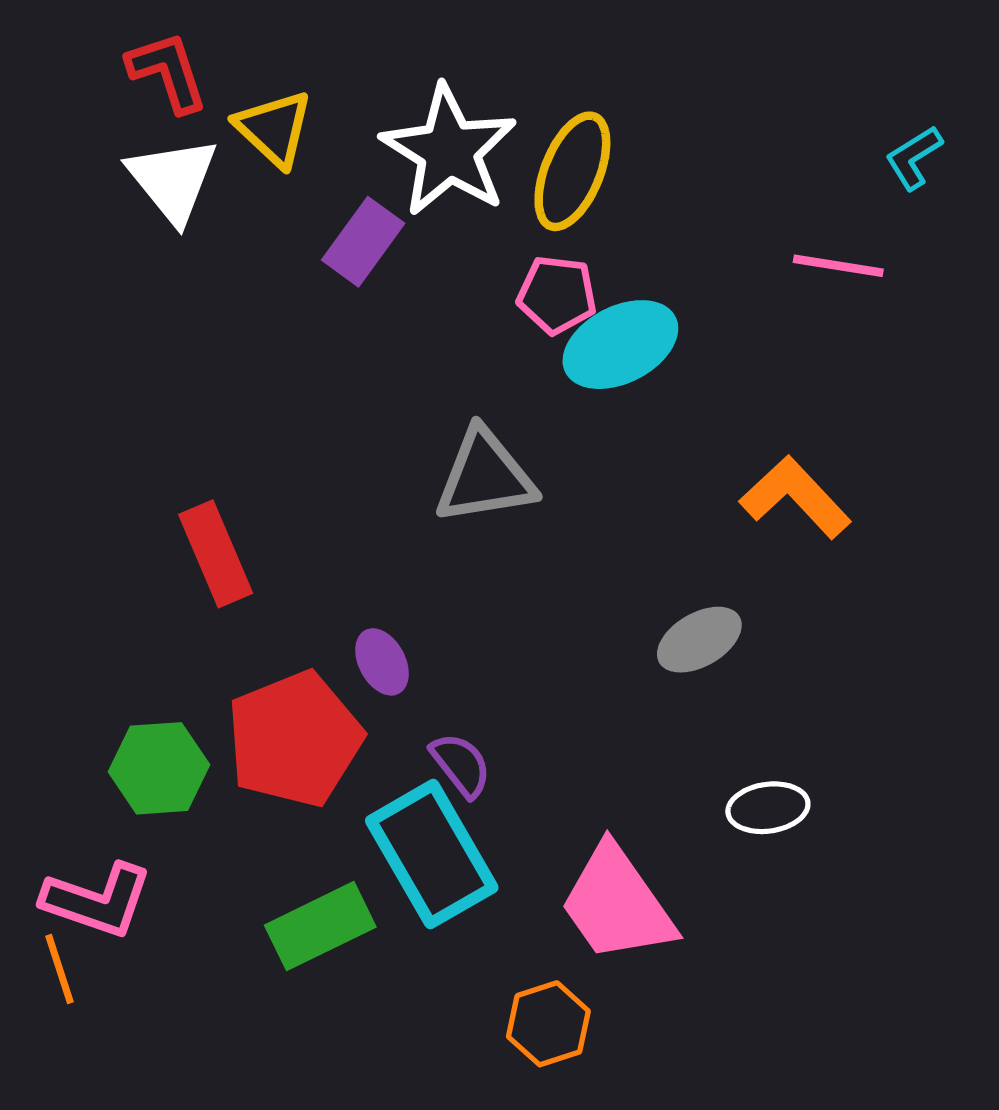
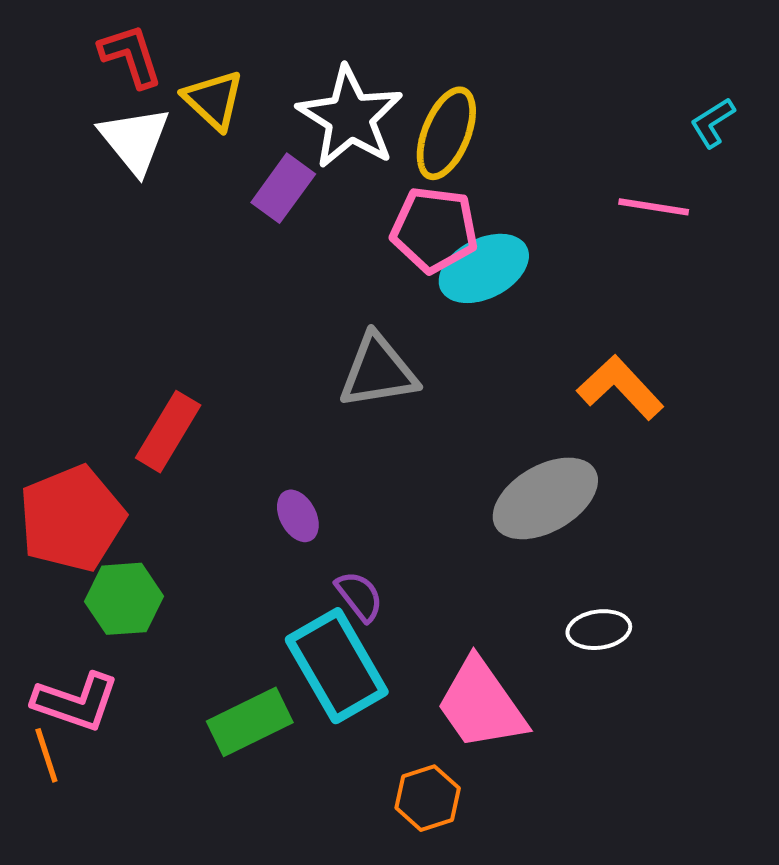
pink pentagon: (557, 295) -> (434, 230), size x1.4
red rectangle: (216, 554) -> (168, 432), turned 54
gray ellipse: (699, 640) -> (545, 498), size x1.6
red pentagon: (295, 739) -> (72, 519), moved

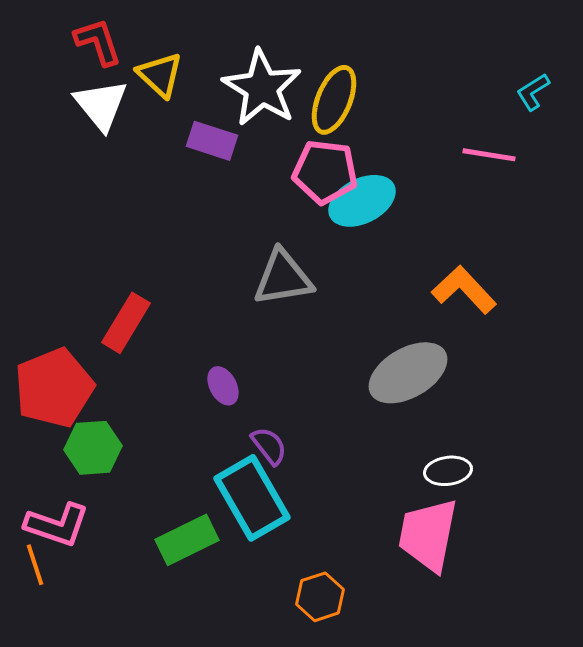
purple rectangle: (283, 188) -> (212, 141), turned 72
pink trapezoid: (481, 704) -> (428, 535), moved, turned 46

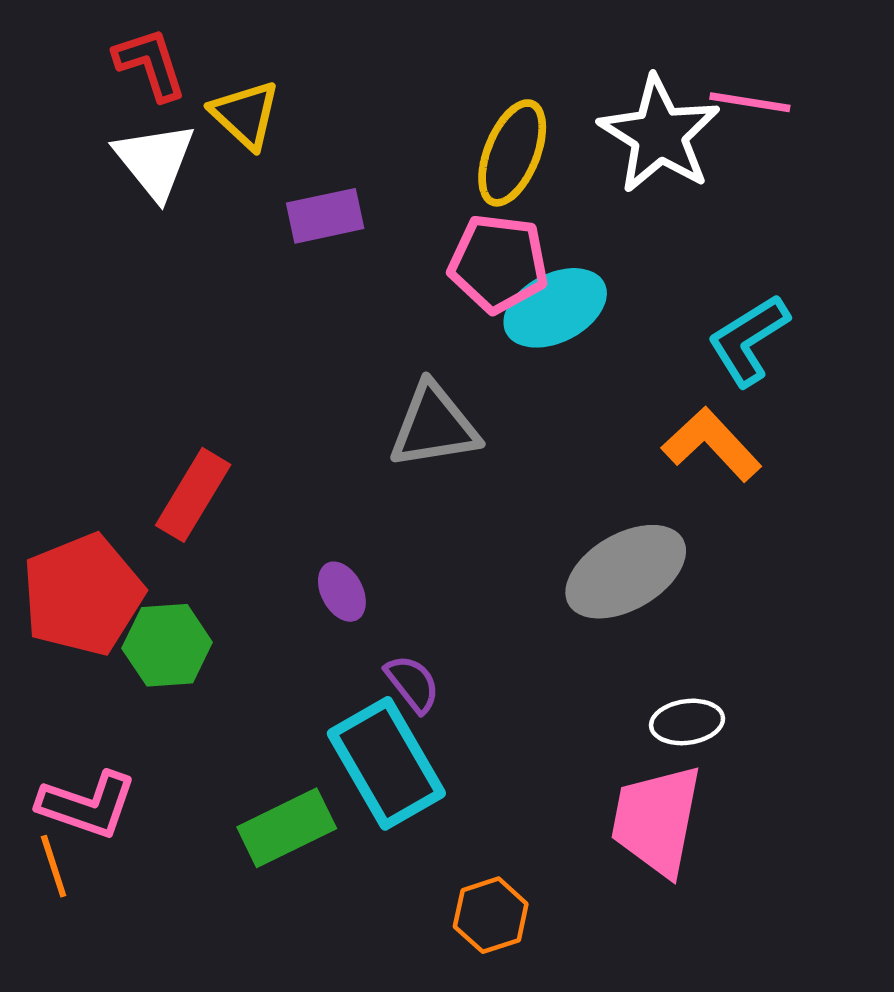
white star: (262, 88) -> (659, 135), moved
cyan L-shape: (533, 92) -> (748, 340), moved, size x1.6
purple rectangle: (212, 141) -> (325, 216), turned -30
pink line: (489, 155) -> (750, 102), moved
green hexagon: (93, 448) -> (167, 645), moved

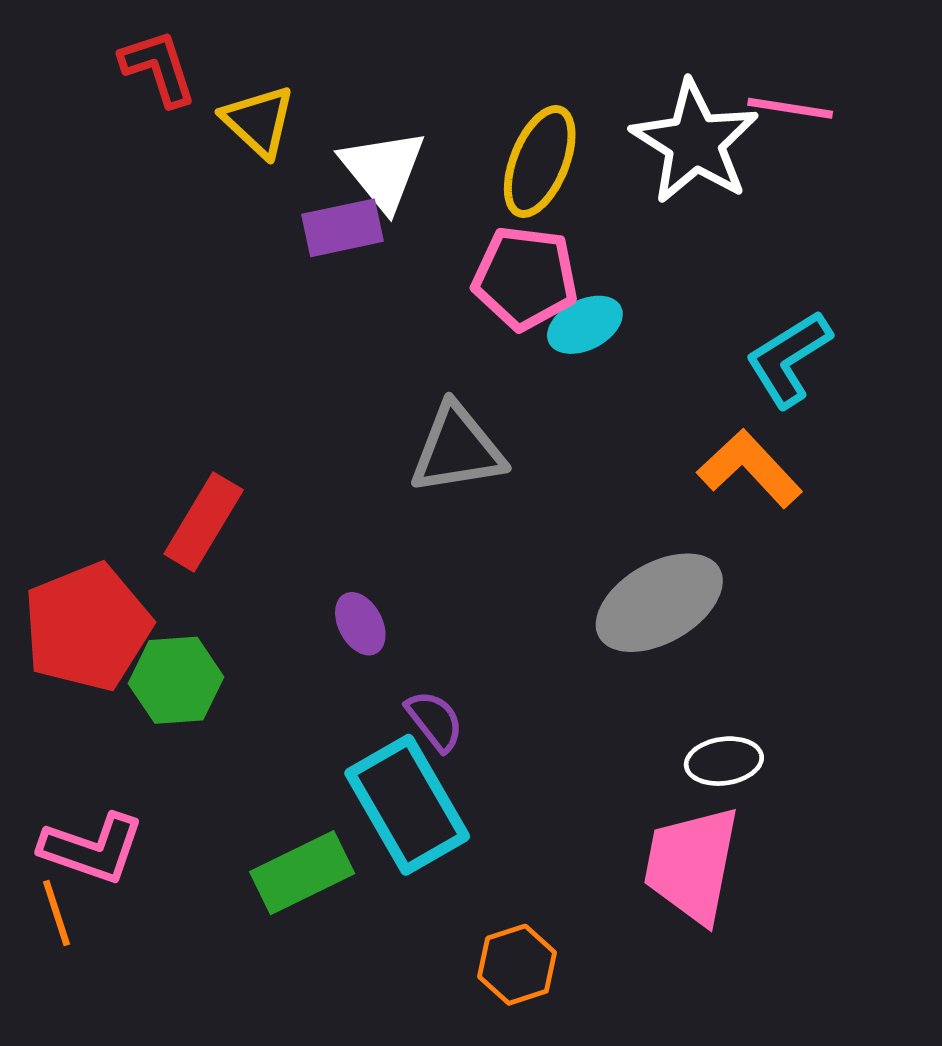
white triangle: (155, 161) -> (383, 170), moved
cyan ellipse: (555, 308) -> (585, 325), size x0.7

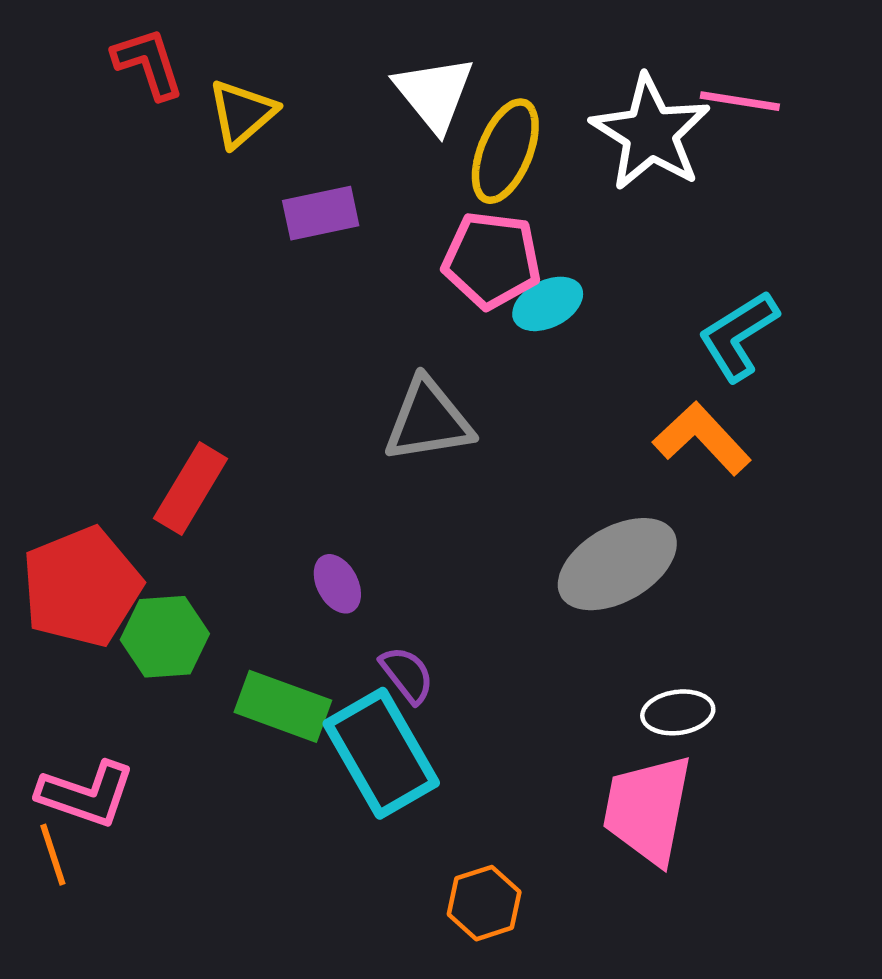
yellow triangle: (258, 121) -> (242, 113), turned 36
white triangle: (383, 170) -> (434, 94), moved
green rectangle: (302, 873) -> (283, 706), moved, turned 46

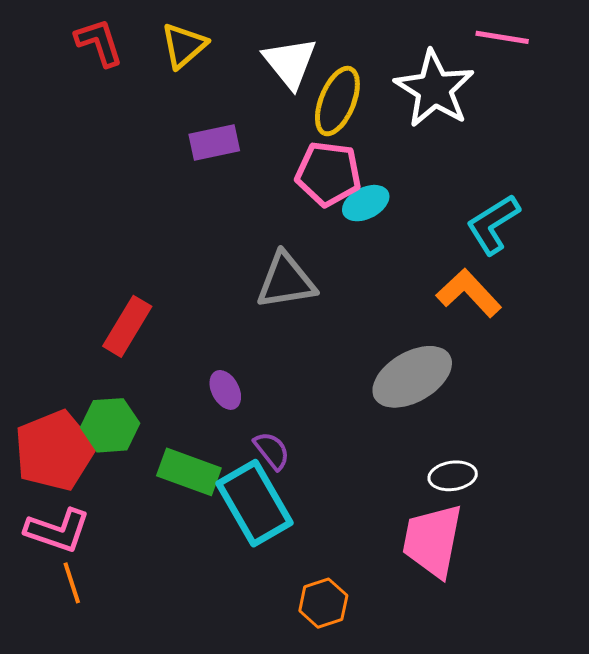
pink line: (740, 101) -> (502, 37), moved
yellow triangle: (242, 113) -> (184, 45), moved
red pentagon: (82, 587) -> (55, 451), moved
orange line: (53, 855) -> (72, 583), moved

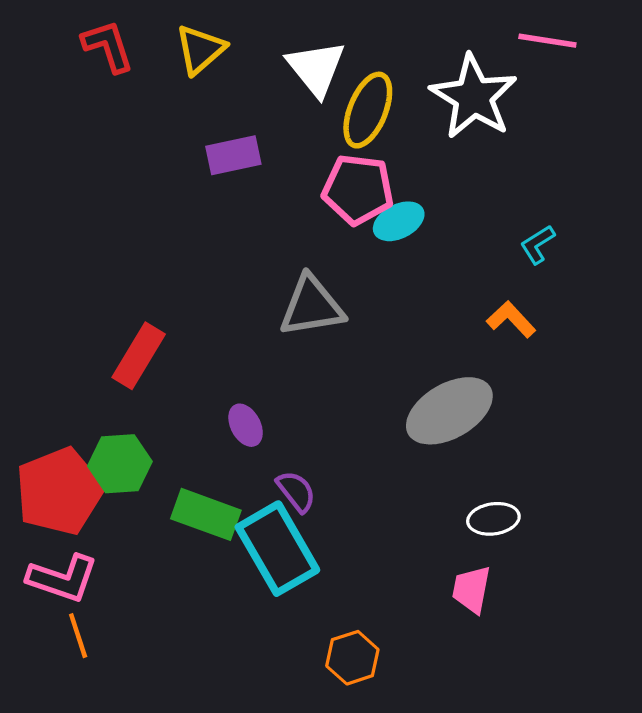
cyan L-shape: (493, 224) -> (538, 244), size x0.6
orange L-shape: (469, 293) -> (511, 319), size x0.7
pink trapezoid: (432, 541) -> (471, 589), size x0.6

